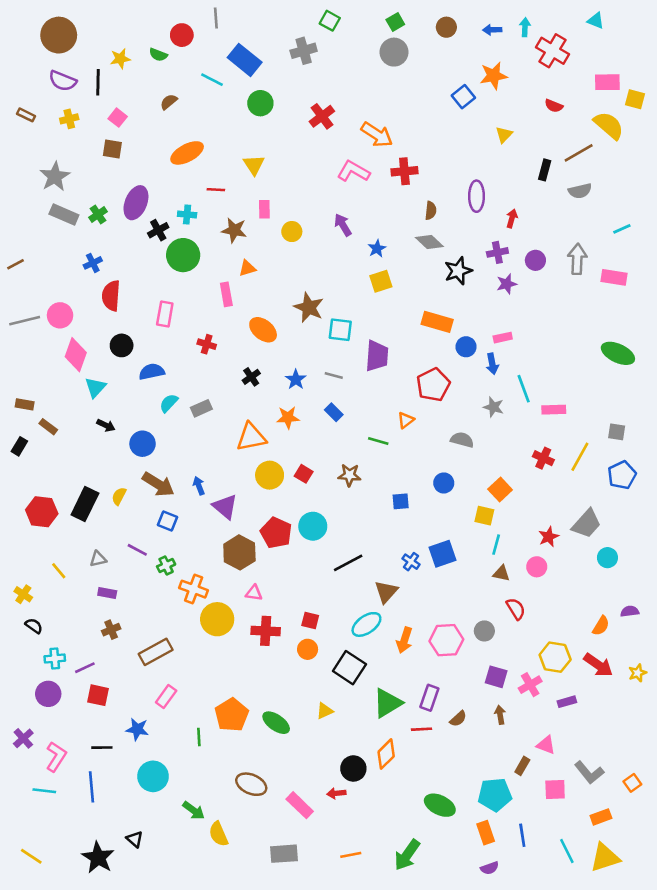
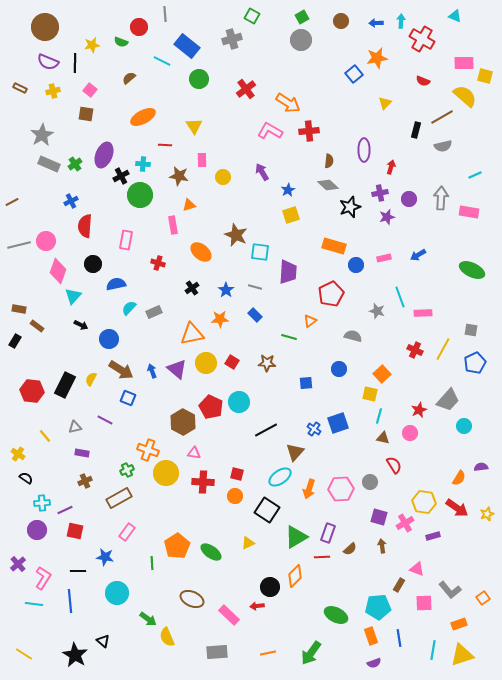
blue arrow: (492, 364) -> (418, 255), moved, turned 70
purple triangle: (225, 507) -> (177, 369), moved
green cross: (166, 565) -> (127, 470), moved
cyan line: (567, 851) -> (433, 650), turned 36

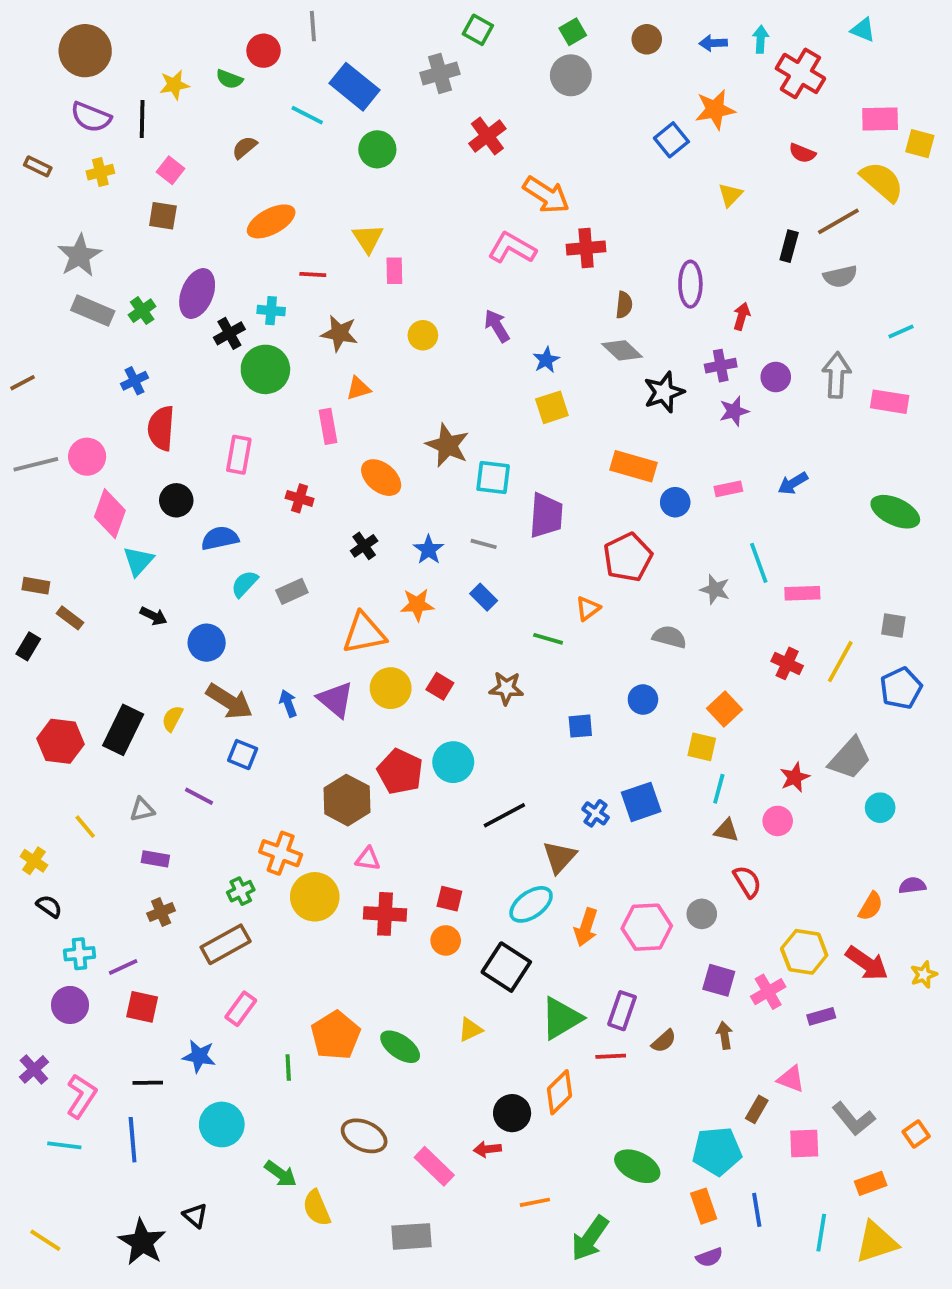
red cross: (246, 89) -> (487, 136), moved
pink rectangle: (202, 160) -> (394, 271), moved
orange line: (268, 653) -> (535, 1202), moved

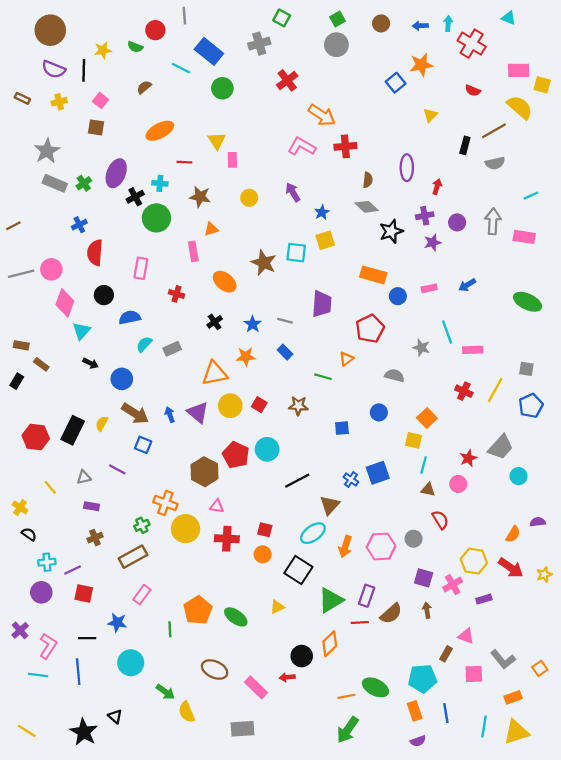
cyan square: (493, 478) -> (296, 253), moved
brown semicircle: (664, 1041) -> (391, 614), size x1.5
orange line: (535, 1202) -> (346, 696), moved

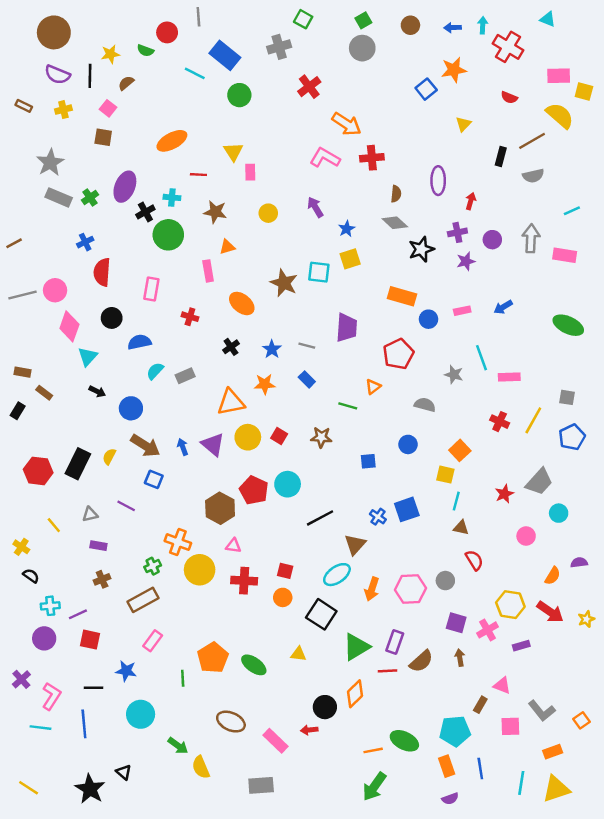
brown semicircle: (144, 87) -> (126, 83), moved
pink circle: (458, 484) -> (526, 536), moved
yellow triangle: (277, 607) -> (298, 654), turned 32

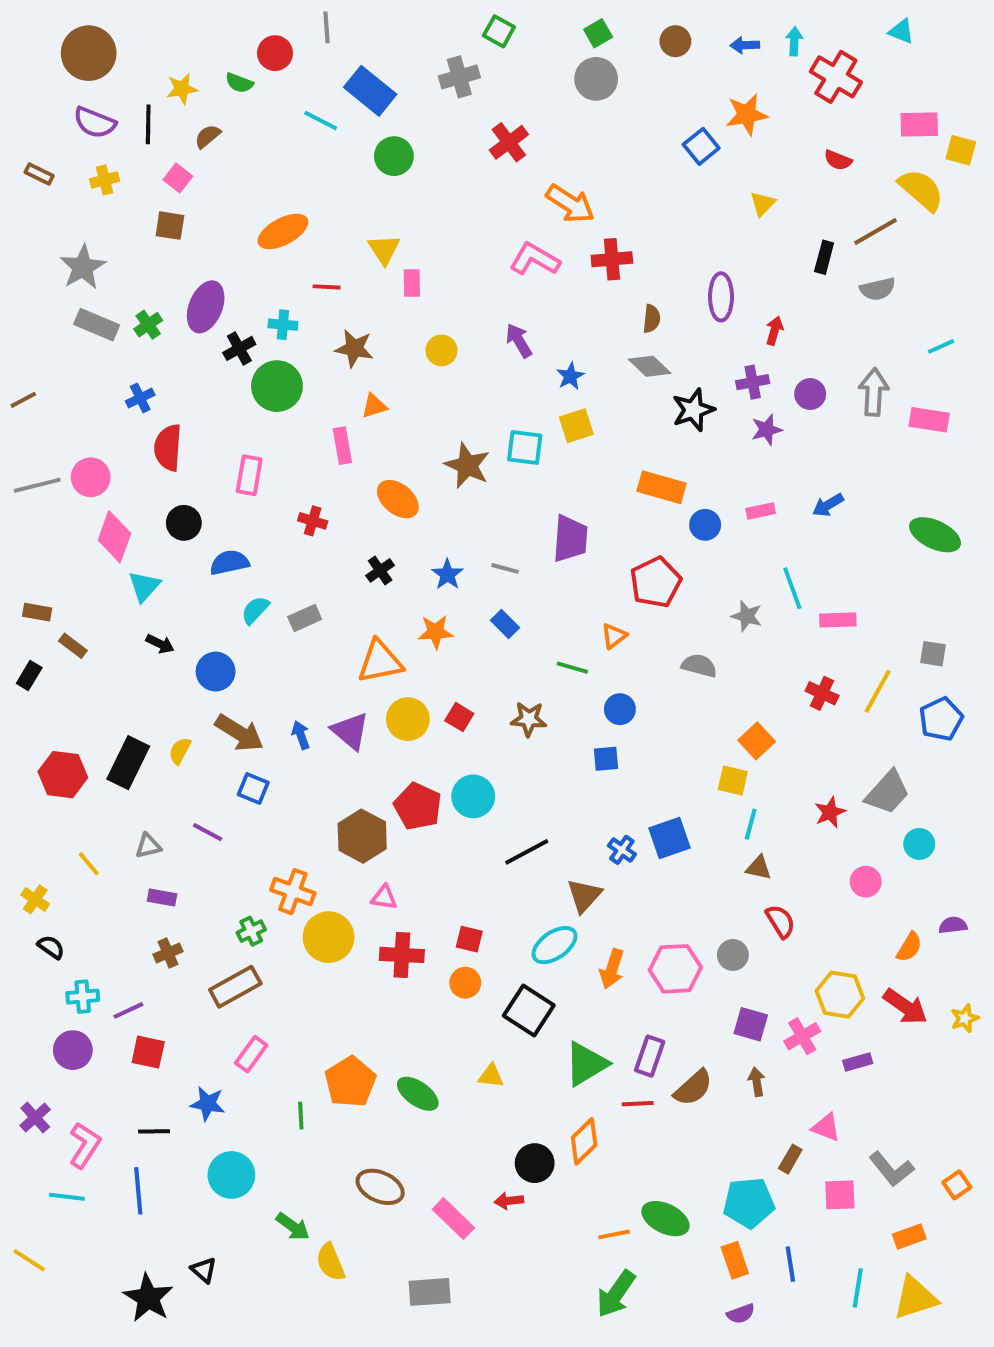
blue circle: (408, 444) -> (620, 709), moved
yellow line: (29, 788) -> (29, 1260), moved

